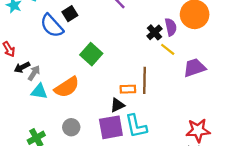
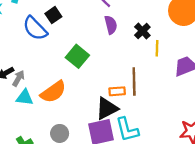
purple semicircle: (171, 27) -> (111, 25), moved
yellow line: (168, 49) -> (157, 48), turned 56
black triangle: (117, 105) -> (107, 109), size x1.5

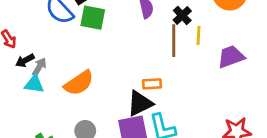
green square: (77, 56) -> (93, 18), moved, turned -30
brown line: (134, 81) -> (174, 41), moved
cyan triangle: (25, 98) -> (34, 84), moved

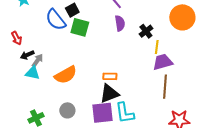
brown line: (174, 41) -> (165, 87), moved
purple trapezoid: (231, 57) -> (163, 62), moved
orange rectangle: (152, 84) -> (110, 76), moved

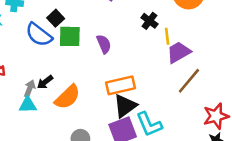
purple semicircle: (120, 23) -> (104, 44), moved
black arrow: (27, 55) -> (45, 82), moved
orange rectangle: (110, 76) -> (120, 85), size x1.6
brown line: (165, 87) -> (189, 81), turned 50

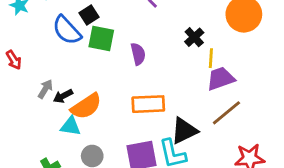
black arrow: (45, 82) -> (63, 96), moved
cyan triangle: (28, 105) -> (71, 126), moved
black triangle: (125, 106) -> (184, 131), moved

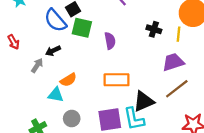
black cross: (194, 37) -> (154, 29), turned -32
yellow line: (211, 58) -> (178, 34), moved
black arrow: (63, 96) -> (53, 51), moved
orange semicircle: (86, 106) -> (68, 80), size x0.7

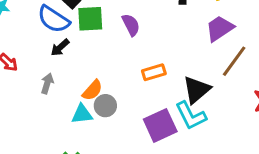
black arrow: (53, 51) -> (60, 47), moved
orange rectangle: (116, 80) -> (154, 72), size x0.7
gray circle: (72, 119) -> (105, 106), moved

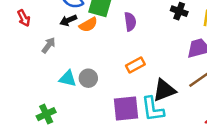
orange rectangle: (154, 72) -> (135, 65), turned -30
orange semicircle: (92, 90) -> (88, 25), moved

